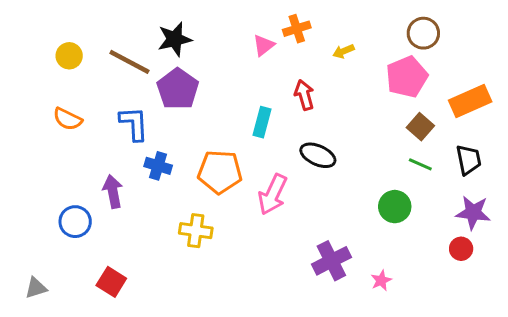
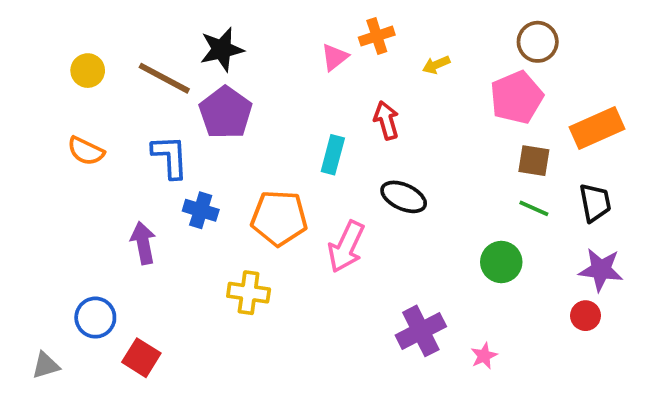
brown square: (420, 127) -> (534, 161), turned -32
blue circle: (75, 222) -> (95, 318), moved

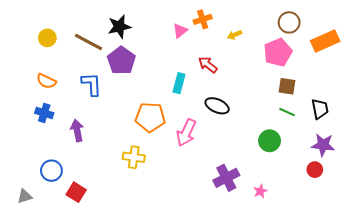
red arrow: (386, 120) -> (208, 65), turned -36
orange rectangle: (597, 128) -> (325, 41), moved
blue cross: (201, 210) -> (44, 113), moved

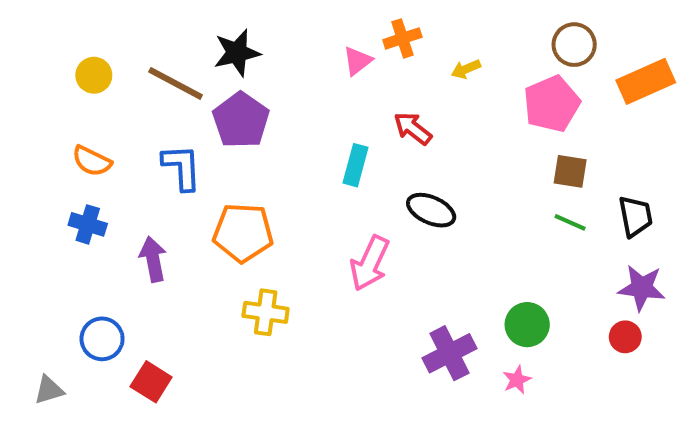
orange pentagon: (150, 117) -> (243, 233), moved
green circle: (270, 141) -> (527, 325), moved

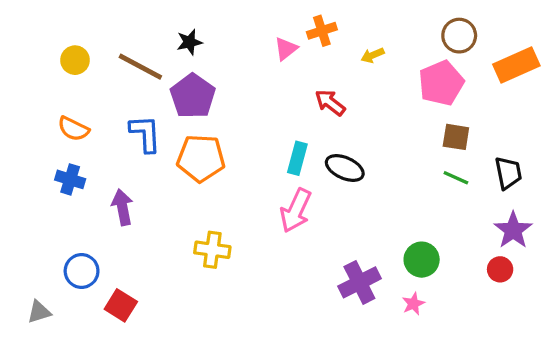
black star: (237, 53) -> (189, 42), size x0.7
cyan rectangle: (355, 165) -> (297, 158), moved
orange pentagon: (243, 233) -> (201, 158), moved
purple star: (642, 288) -> (513, 230), turned 30

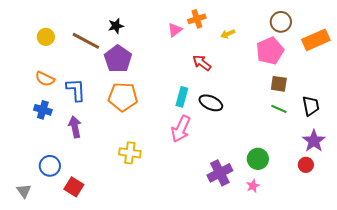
blue L-shape: (145, 134) -> (76, 90), moved
gray triangle: (39, 312) -> (24, 191), turned -49

